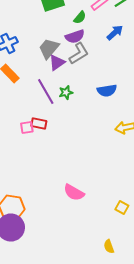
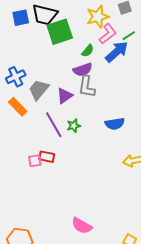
blue arrow: (115, 32) -> (117, 52), moved, size x1.4
gray trapezoid: (49, 48) -> (39, 90), moved
gray L-shape: (79, 54) -> (87, 87), turned 130

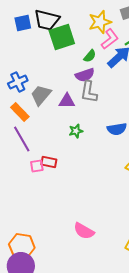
purple triangle: (65, 96) -> (67, 101), turned 36
purple line: (54, 125) -> (22, 139), moved

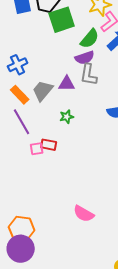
green semicircle: (90, 56) -> (90, 39), size x1.5
gray trapezoid: (41, 95) -> (43, 91), moved
green star: (76, 131) -> (67, 117), moved

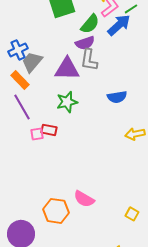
purple triangle: (67, 84) -> (67, 69), size x1.5
gray trapezoid: (43, 91) -> (32, 62), moved
green star: (67, 117) -> (67, 102), size x1.5
orange hexagon: (22, 229) -> (56, 211), moved

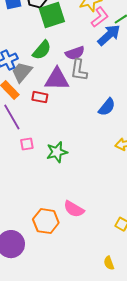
green semicircle: (90, 24) -> (42, 50), moved
blue semicircle: (117, 97) -> (107, 107), turned -42
green star: (67, 102) -> (57, 152), moved
red rectangle: (49, 130) -> (40, 97), moved

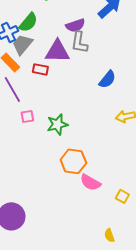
green semicircle: (42, 50) -> (28, 22), moved
pink semicircle: (74, 209) -> (90, 182), moved
orange hexagon: (46, 221) -> (73, 161), moved

